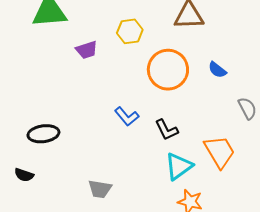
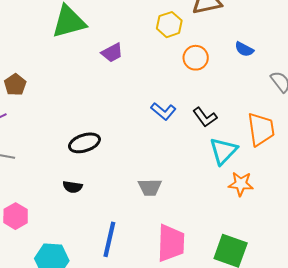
yellow hexagon: (130, 31) -> (169, 25), moved
orange circle: (168, 70) -> (196, 58), size x0.6
orange trapezoid: (220, 152) -> (261, 129), turned 33

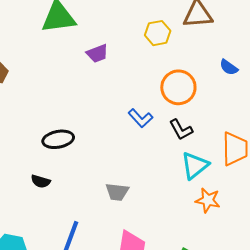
orange circle: (196, 58) -> (178, 87), moved, size x1.4

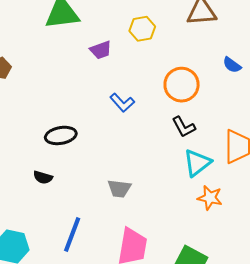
yellow hexagon: (158, 33) -> (142, 29), moved
blue L-shape: (141, 118) -> (122, 103), moved

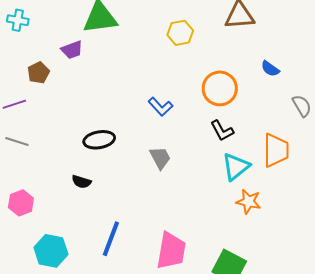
purple trapezoid: (101, 50) -> (72, 50), moved
gray trapezoid: (119, 189) -> (160, 158), moved, turned -125

